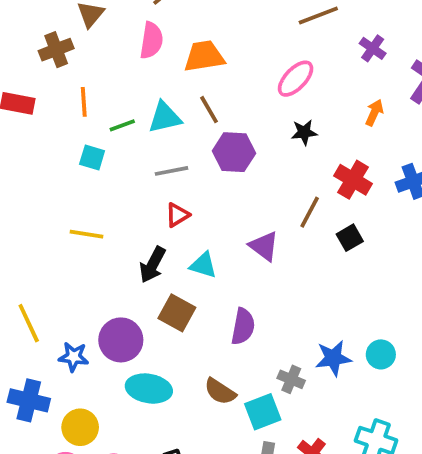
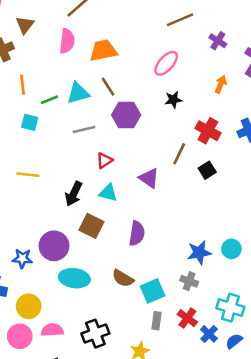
red triangle: (177, 215) -> (104, 160), moved
gray cross: (291, 379) -> (189, 281), moved

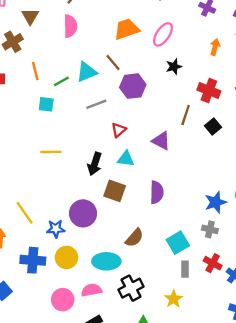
orange trapezoid: (103, 50) -> (127, 29), moved
cyan ellipse: (74, 278) -> (106, 261), moved
brown semicircle: (123, 278) -> (134, 238), moved, turned -72
yellow circle: (29, 306) -> (66, 257), moved

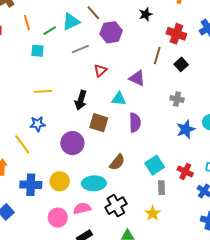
cyan triangle: (126, 159) -> (119, 99), moved
blue star: (56, 229) -> (38, 124), moved
gray cross: (210, 229) -> (177, 99), moved
red cross: (213, 263) -> (185, 171), moved

